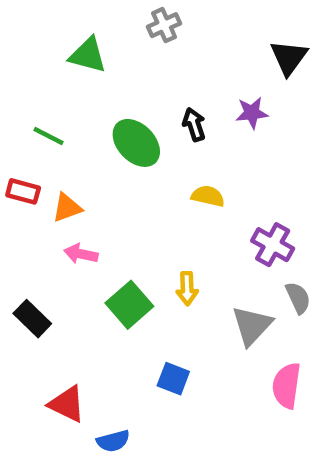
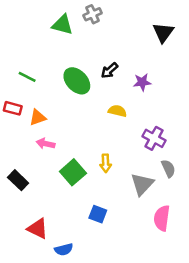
green triangle: (88, 55) -> (62, 25), moved
purple star: (252, 113) -> (142, 82), moved
black arrow: (194, 124) -> (110, 70), turned -114

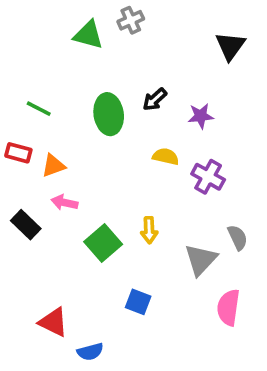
green ellipse: (77, 81) -> (109, 114), turned 36
purple cross: (154, 138) -> (208, 177), moved
black rectangle: (18, 180) -> (26, 225), moved

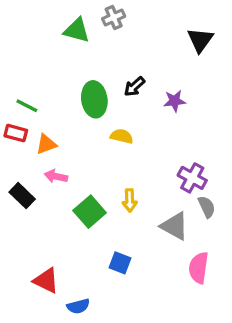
green line: (39, 109) -> (27, 106), moved
yellow semicircle: (166, 156) -> (122, 136), moved
purple cross: (208, 177) -> (192, 178), moved
gray triangle: (201, 260) -> (175, 226), turned -44

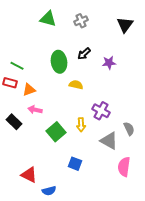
gray cross: (114, 18) -> (81, 21), moved
purple cross: (192, 178) -> (101, 111), moved

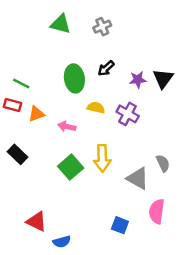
black triangle: (125, 25) -> (163, 78), moved
pink arrow: (35, 110) -> (67, 127), moved
purple cross: (101, 111) -> (128, 114), moved
yellow arrow: (81, 125) -> (102, 158), size x1.5
blue square: (75, 164) -> (120, 225), moved

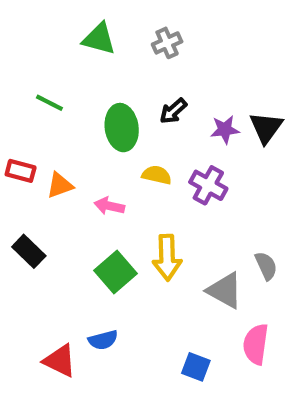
green line: (21, 84) -> (49, 103), moved
blue semicircle: (62, 242) -> (103, 340), moved

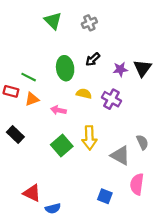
green triangle: (99, 39) -> (53, 21), turned 30
green line: (49, 103) -> (29, 77), moved
blue semicircle: (103, 340) -> (53, 208), moved

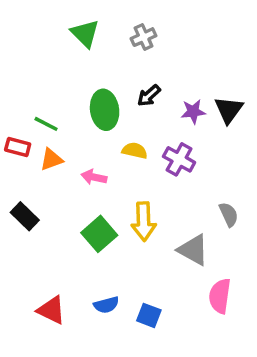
gray semicircle: (142, 142) -> (229, 214), moved
blue square: (105, 196) -> (149, 315), moved
blue semicircle: (53, 208) -> (106, 305), moved

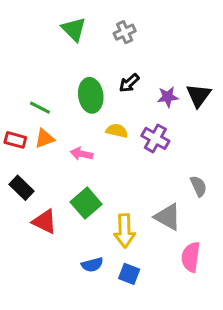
red rectangle: (18, 147) -> (15, 140), moved
yellow arrow: (144, 221) -> (125, 231), moved
red triangle: (51, 310) -> (45, 222), moved

